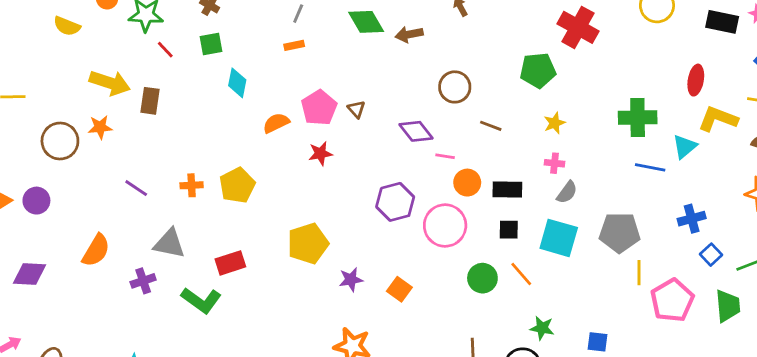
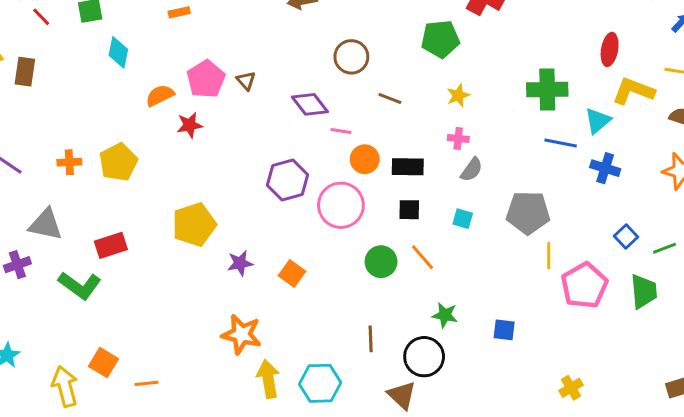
red star: (320, 153) -> (190, 125), moved
blue cross: (692, 219) -> (605, 168), moved, turned 32
cyan square: (559, 238) -> (463, 219), size x0.5

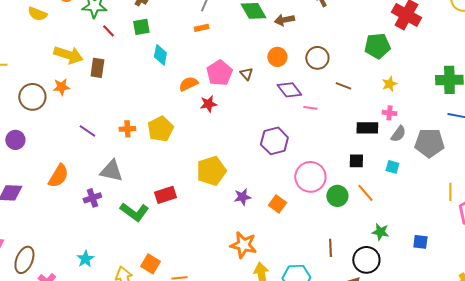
orange circle: (365, 159) -> (277, 57), moved
black rectangle: (408, 167) -> (367, 128), moved
pink circle: (341, 205) -> (310, 177), moved
gray pentagon: (528, 213) -> (429, 143), moved
red rectangle: (111, 245) -> (165, 195), moved

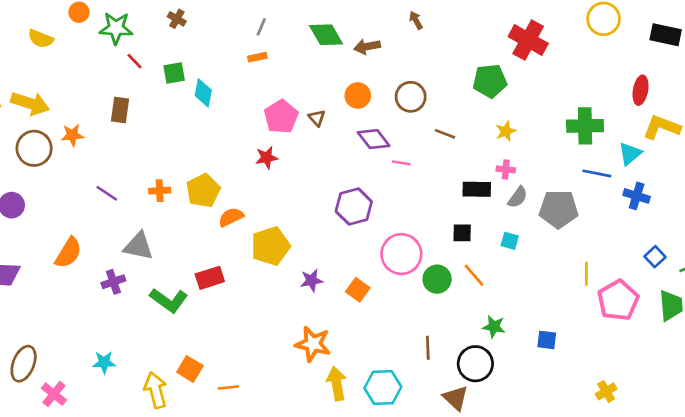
green square: (141, 27) -> (174, 73), moved
yellow arrow: (68, 55) -> (30, 103), moved
orange semicircle: (188, 84) -> (231, 217), moved
cyan star: (85, 259) -> (104, 362), turned 30

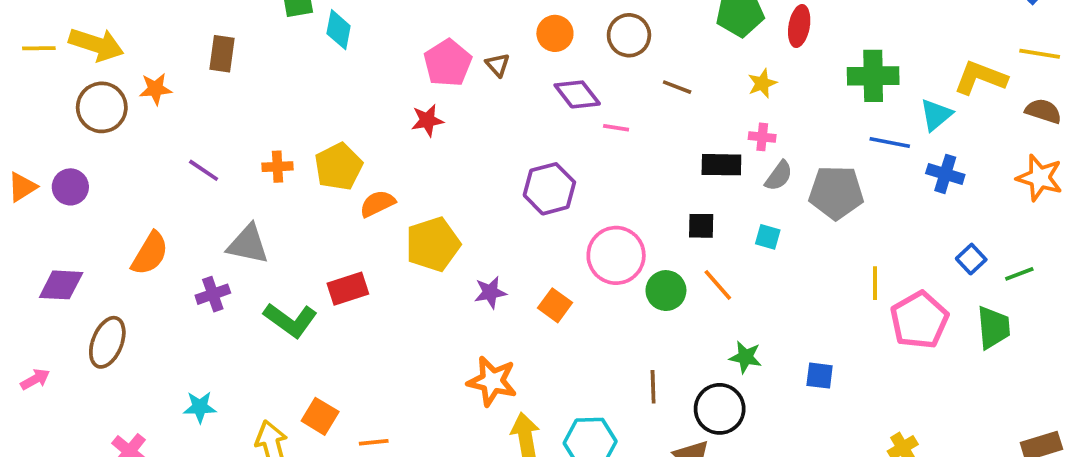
red ellipse: (641, 90) -> (799, 26), moved
brown ellipse: (24, 364) -> (107, 342), moved

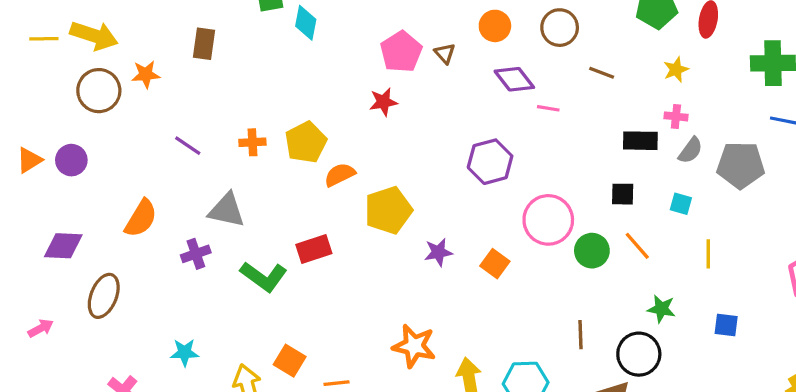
yellow line: (875, 283) -> (708, 254), moved
orange star: (492, 381) -> (414, 346), moved

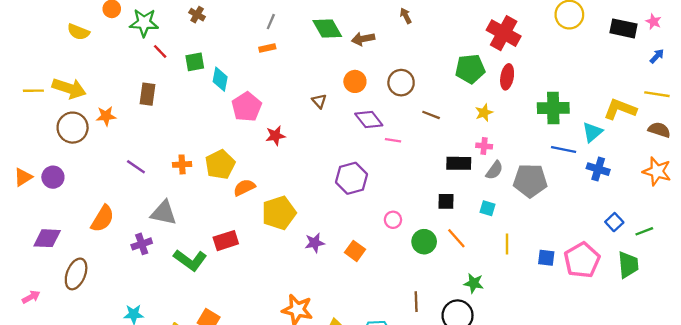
pink pentagon: (401, 52) -> (247, 107), moved
pink circle: (548, 220) -> (393, 220), size x0.5
blue square: (726, 325) -> (546, 258), moved

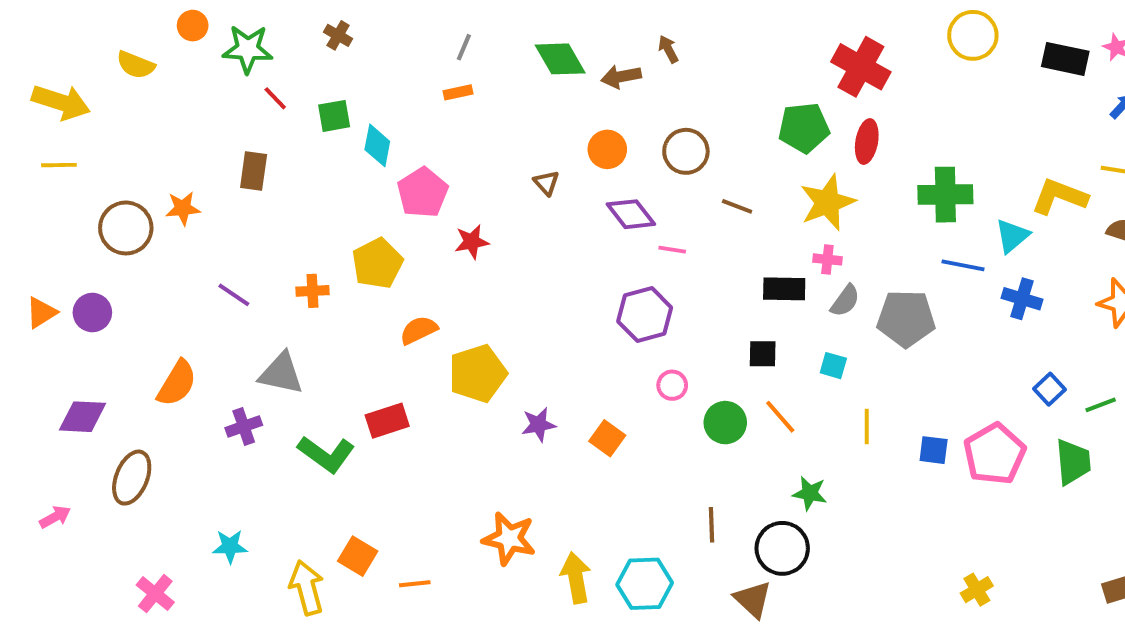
brown arrow: (406, 16) -> (668, 49), moved
yellow arrow: (69, 88) -> (61, 102), moved
yellow star: (484, 113) -> (827, 202), size x1.8
yellow pentagon: (220, 164) -> (377, 263), moved
purple hexagon: (351, 178) -> (645, 314), moved

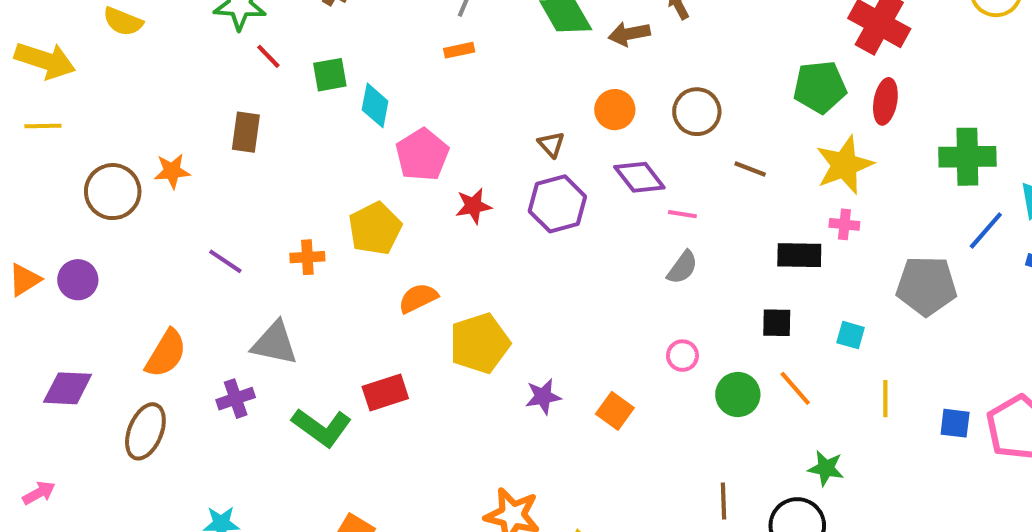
blue line: (963, 265) -> (986, 231), turned -60
gray semicircle: (845, 301) -> (682, 267), moved
purple hexagon: (645, 314) -> (557, 204), moved
brown ellipse: (132, 478) -> (145, 431), moved

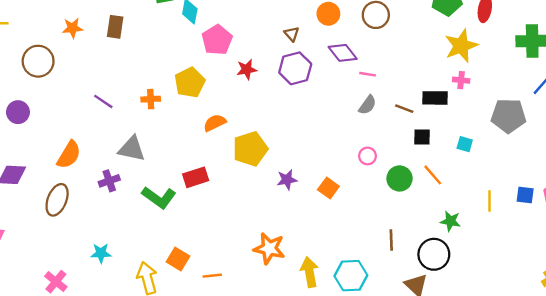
brown line: (750, 169) -> (404, 109), moved
orange star: (172, 171) -> (72, 28), moved
yellow line: (885, 399) -> (490, 201), moved

